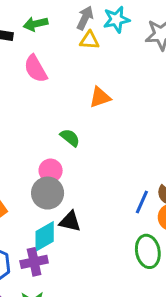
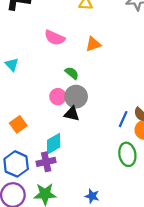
pink semicircle: (36, 69) -> (55, 38), moved, turned -36
gray circle: (48, 193) -> (76, 97), moved
black triangle: (70, 221) -> (72, 114), moved

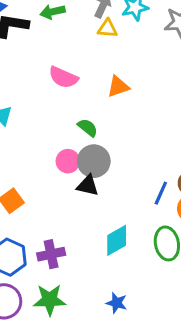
cyan diamond: (54, 144) -> (117, 240), moved

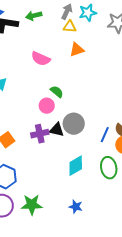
orange triangle: (118, 86) -> (77, 50), moved
pink circle: (68, 161) -> (47, 106), moved
gray circle: (94, 161) -> (74, 124), moved
purple cross: (51, 254) -> (40, 134), moved

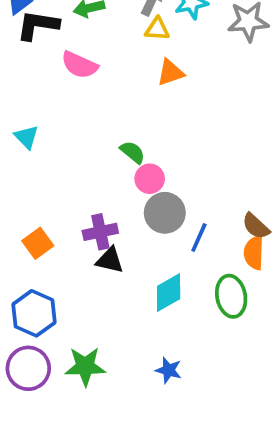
pink semicircle: (41, 59) -> (79, 65), moved
pink circle: (47, 106) -> (150, 179), moved
black triangle: (57, 130) -> (110, 260), moved
blue line: (105, 135) -> (199, 237), moved

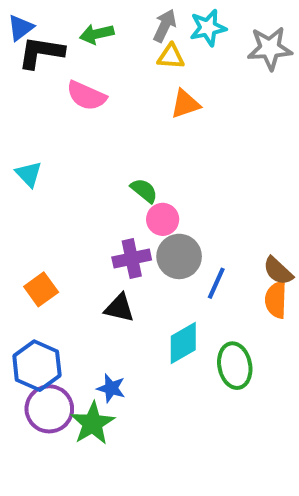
purple cross: (100, 232) -> (132, 258), moved
green ellipse: (231, 296) -> (235, 366), moved
green star: (85, 366) -> (93, 423), turned -30
purple circle: (28, 368) -> (49, 409), moved
blue star: (169, 370) -> (111, 388), moved

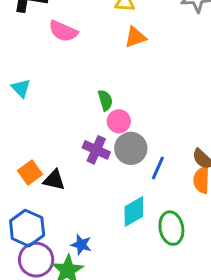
green semicircle: (144, 190) -> (105, 100), turned 35
purple cross: (132, 258) -> (96, 150), turned 36
black triangle: (119, 308) -> (54, 180), moved

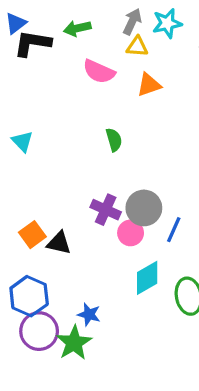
pink semicircle: (63, 31) -> (99, 72), moved
green semicircle: (105, 100) -> (114, 140), moved
pink circle: (119, 121) -> (131, 233), moved

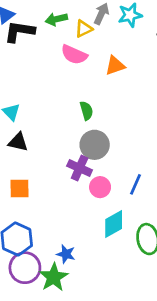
yellow triangle: (137, 47) -> (84, 29), moved, turned -30
gray circle: (144, 208) -> (95, 145), moved
orange square: (32, 235) -> (19, 188), turned 35
black triangle: (59, 243) -> (18, 142), moved

